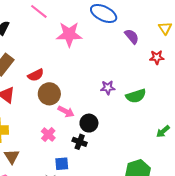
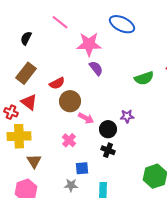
purple semicircle: (132, 36) -> (96, 68), moved
purple star: (108, 88) -> (127, 116), moved
green semicircle: (136, 96) -> (144, 78), moved
black cross: (80, 142) -> (108, 150), moved

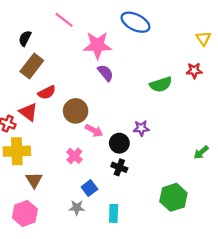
brown rectangle: (26, 73) -> (32, 66), moved
red semicircle: (57, 83) -> (47, 92), moved
blue square: (82, 168) -> (89, 188), turned -32

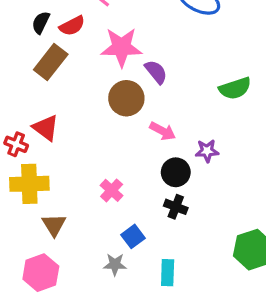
pink star: (97, 45) -> (121, 47), moved
red semicircle: (47, 92) -> (72, 26), moved
brown circle: (76, 111) -> (126, 98), moved
pink arrow: (94, 130) -> (163, 131), moved

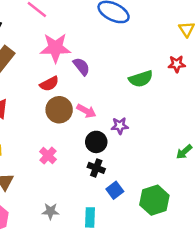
red semicircle: (72, 26) -> (49, 84), moved
brown circle: (126, 98) -> (59, 110), moved
blue square: (133, 236) -> (115, 190), moved

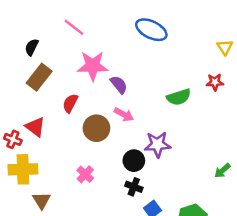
red semicircle: (49, 84) -> (70, 103), moved, turned 144
pink arrow: (86, 111) -> (124, 114), moved
purple star: (120, 126) -> (158, 144), size x1.5

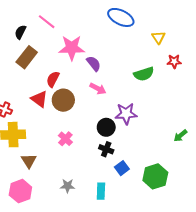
pink line: (74, 27) -> (47, 22), moved
yellow triangle: (225, 47) -> (158, 37), moved
red triangle: (35, 127) -> (39, 99), moved
brown circle: (96, 128) -> (63, 100), moved

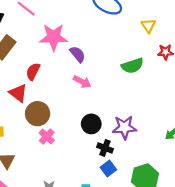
brown circle: (63, 100) -> (38, 114), moved
purple star: (126, 114) -> (124, 127), moved
black cross: (106, 149) -> (105, 148), moved

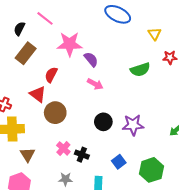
pink cross: (47, 137) -> (63, 148), moved
black cross: (105, 148) -> (82, 155), moved

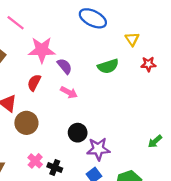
green semicircle: (140, 70) -> (108, 66), moved
red semicircle: (51, 75) -> (34, 83), moved
purple star: (133, 125) -> (98, 149), moved

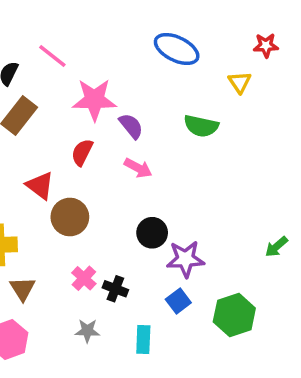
red star: (148, 64) -> (266, 46), moved
green semicircle: (108, 66) -> (201, 126), turned 30

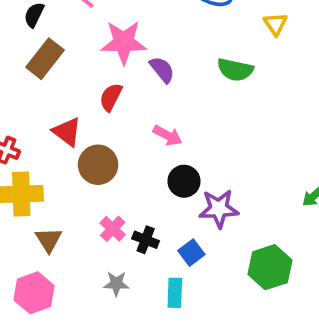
pink arrow: (138, 168) -> (168, 135), moved
blue square: (178, 301) -> (191, 253), moved

